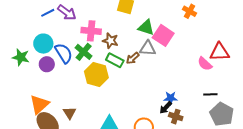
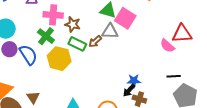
blue semicircle: (64, 53) -> (28, 55), moved

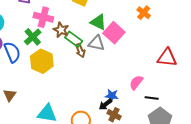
brown arrow: (95, 42) -> (80, 51), turned -80
green rectangle: (77, 44) -> (74, 39), moved
pink semicircle: (167, 46) -> (136, 82), moved, turned 77

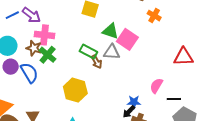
pink cross: (43, 17) -> (45, 35), moved
brown star: (61, 30) -> (34, 48), moved
yellow hexagon: (42, 61) -> (75, 90), moved

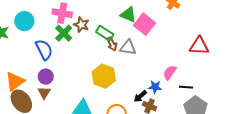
brown star: (34, 48) -> (81, 25), moved
gray triangle: (112, 52) -> (128, 48), moved
purple circle: (11, 67) -> (46, 77), moved
yellow hexagon: (75, 90) -> (104, 76), moved
blue star: (134, 102) -> (155, 87), moved

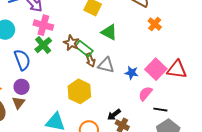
pink square: (144, 24) -> (156, 69), moved
brown star: (81, 25) -> (71, 43), moved
blue star: (155, 87) -> (132, 73), moved

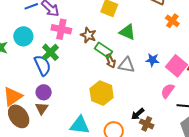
brown star: (71, 43) -> (88, 35), moved
green cross: (43, 45) -> (50, 52), moved
blue star: (132, 73) -> (152, 60), moved

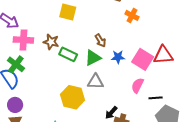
green triangle: (127, 32) -> (93, 58), moved, turned -42
brown arrow: (110, 61) -> (100, 40), moved
gray triangle: (126, 65) -> (95, 82), moved

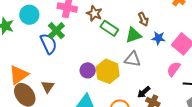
purple circle: (15, 105) -> (88, 70), moved

